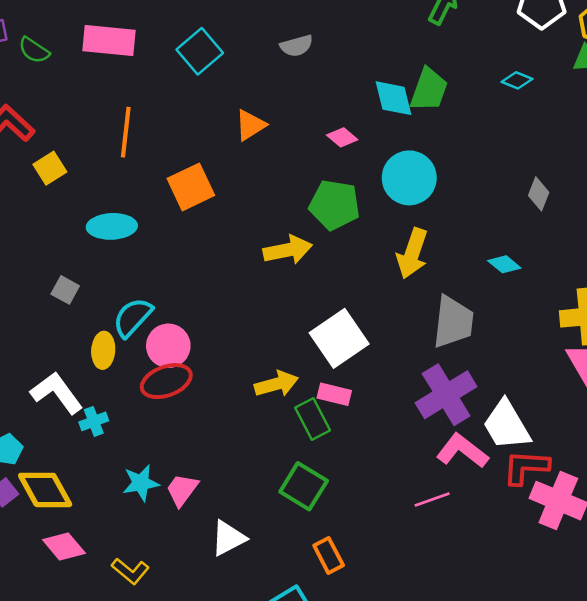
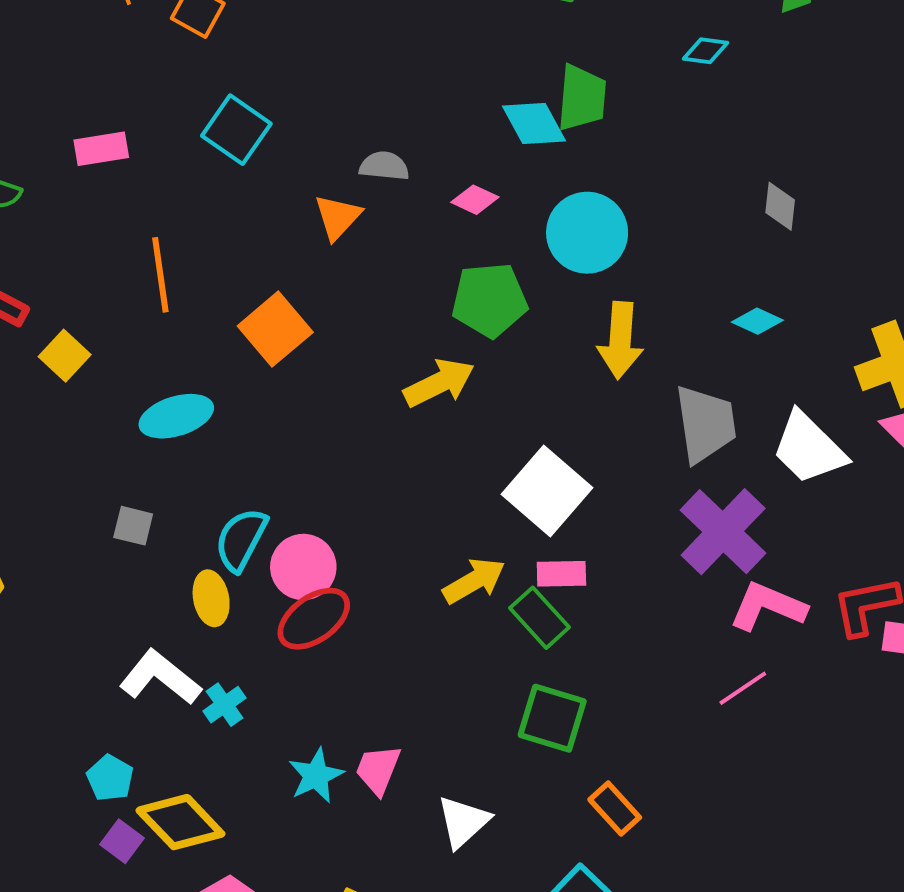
pink rectangle: (109, 40) -> (101, 149), size x0.7
gray semicircle: (297, 46) -> (384, 166), moved, turned -144
white trapezoid: (507, 425) -> (809, 448), moved

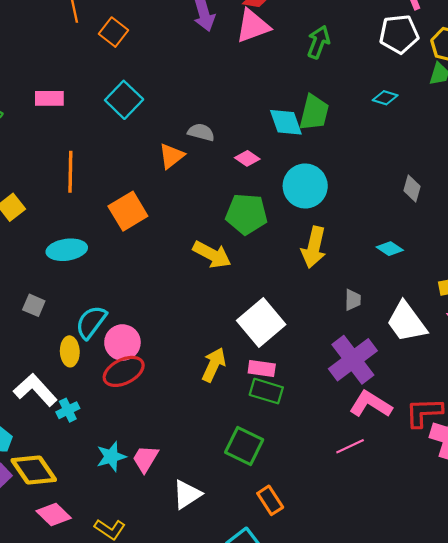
yellow arrow: (439, 383) -> (212, 255), turned 45
gray trapezoid: (705, 424) -> (353, 300), size x0.5
yellow arrow: (474, 581) -> (214, 365), turned -44
green rectangle: (539, 618) -> (266, 391), moved, turned -40

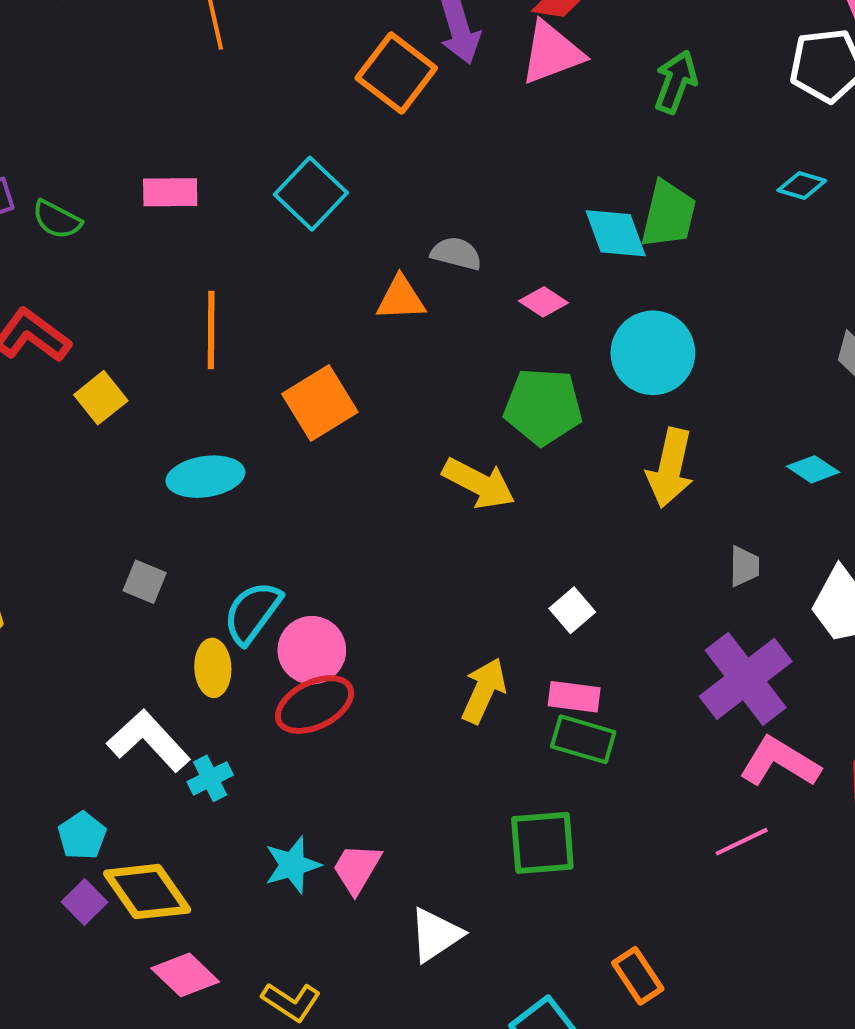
orange square: (114, 32) -> (396, 73), moved, size x1.4
orange triangle: (171, 156) -> (401, 298), turned 36
white square: (261, 322) -> (572, 610), size x0.5
green square: (244, 446) -> (542, 843), turned -30
orange rectangle: (270, 500) -> (638, 976), moved

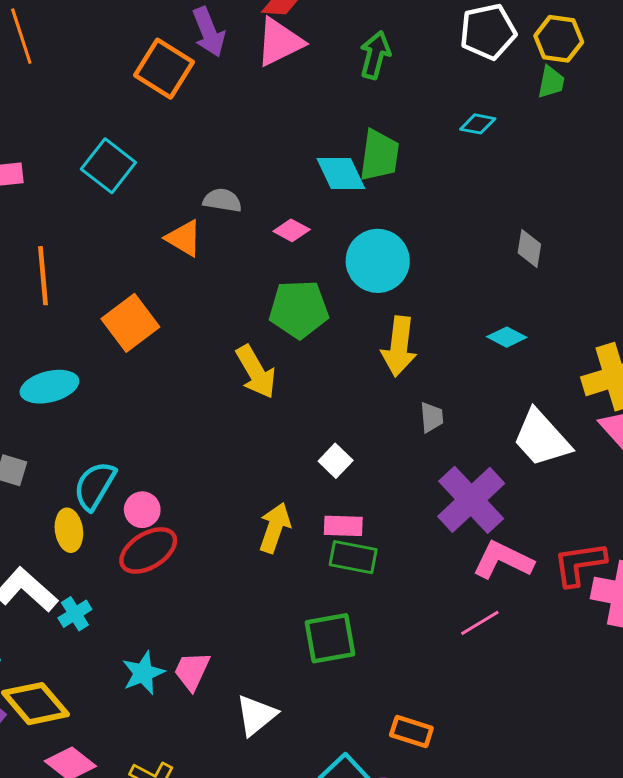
orange triangle: (401, 298) -> (184, 238), turned 39
yellow arrow: (479, 483) -> (256, 372), turned 38
gray trapezoid: (744, 566) -> (432, 417), moved
pink circle: (312, 650) -> (142, 510), size x0.7
orange rectangle: (638, 976) -> (411, 732), turned -33

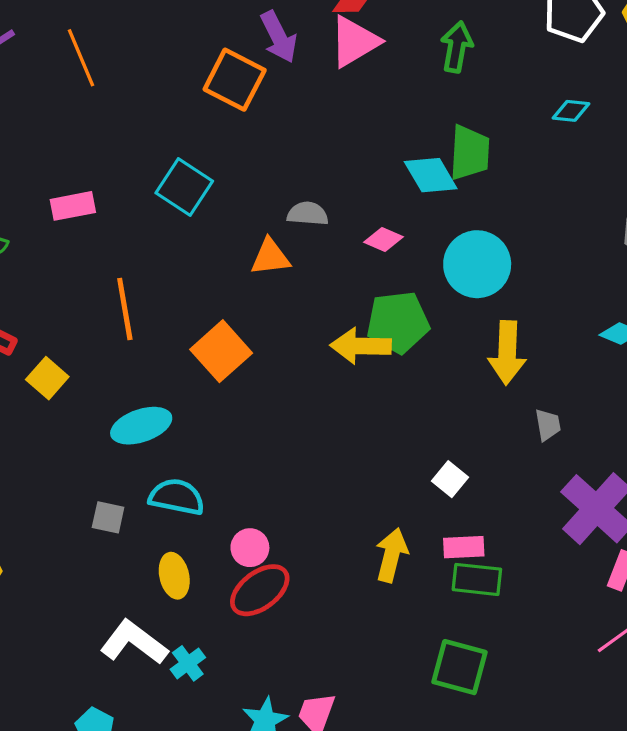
orange triangle: (184, 238) -> (270, 257), turned -33
yellow arrow: (256, 372) -> (361, 346), moved, turned 126
cyan semicircle: (95, 486) -> (177, 497), moved, turned 75
green square: (330, 638) -> (459, 667), turned 30

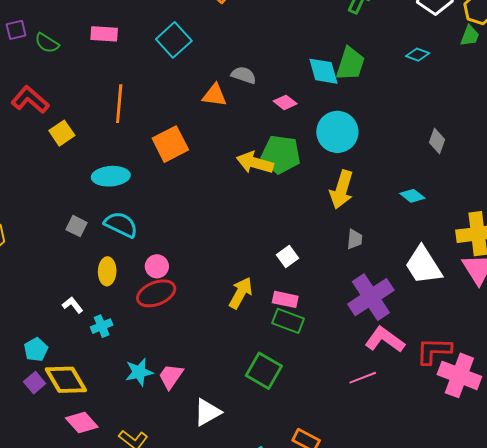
white L-shape: (134, 642) -> (73, 305), size x0.5

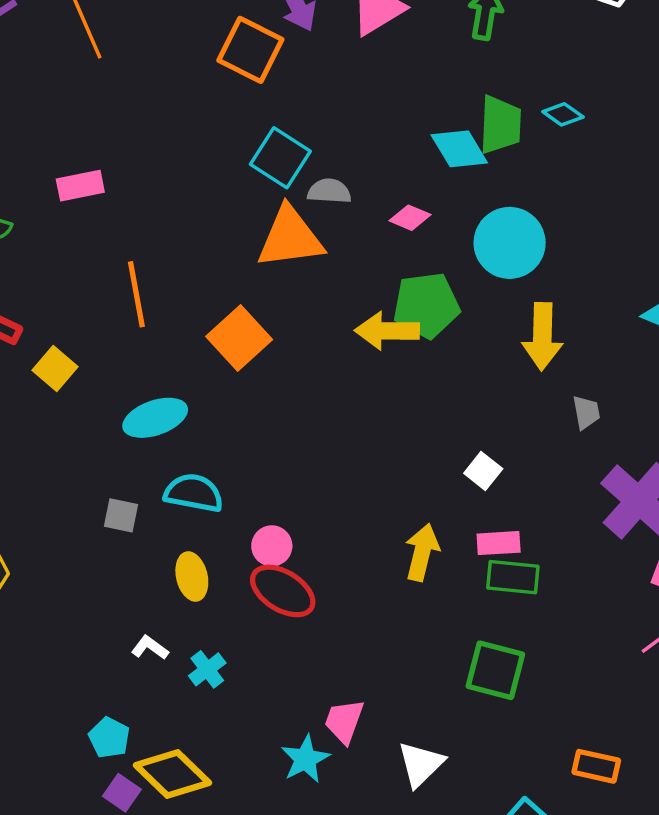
cyan square: (174, 40) -> (280, 158), moved
cyan diamond: (418, 55) -> (563, 114), moved, turned 30
orange triangle: (214, 95) -> (290, 238), size x1.6
red ellipse: (156, 293) -> (283, 591), turned 69
cyan star: (139, 372) -> (305, 759), moved

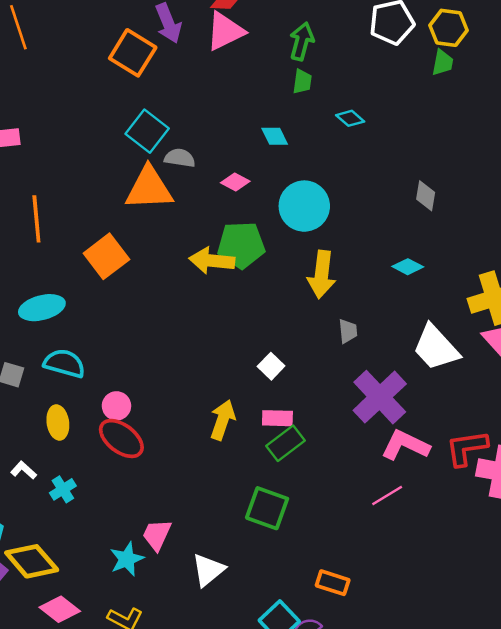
green trapezoid: (500, 125) -> (302, 82), moved, size x0.6
cyan diamond: (459, 149) -> (275, 136), size x0.7
green rectangle: (513, 577) -> (285, 443), turned -48

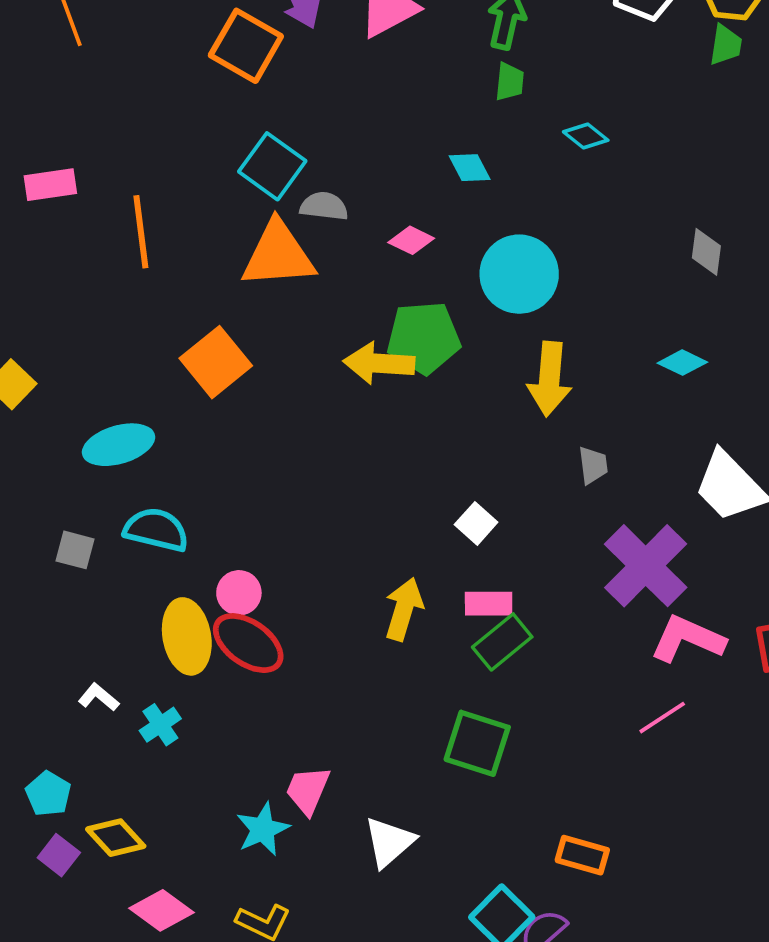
orange line: (36, 219) -> (141, 232), moved
yellow ellipse: (58, 422) -> (187, 636), moved, size x1.4
yellow diamond: (32, 561) -> (116, 838), size x0.7

